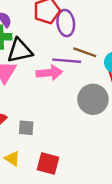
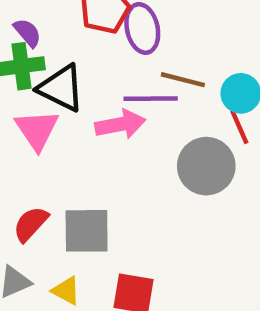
black triangle: (20, 51) -> (61, 88), turned 44
gray square: (26, 128) -> (87, 231), size x1.6

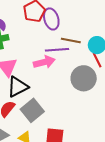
black triangle: (61, 88) -> (18, 87), moved, turned -50
gray square: (87, 231) -> (32, 110), turned -35

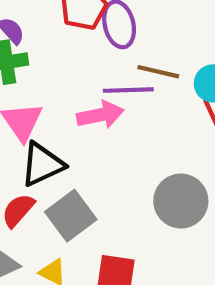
gray circle: (84, 78) -> (181, 201), moved

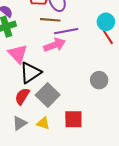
brown line: (158, 72) -> (50, 20), moved
gray circle: (181, 201) -> (99, 80), size x0.7

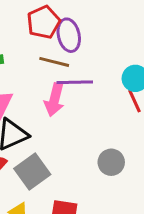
pink arrow: (55, 45) -> (54, 100), turned 115

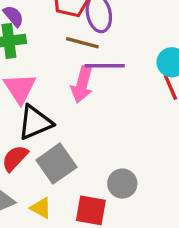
gray circle: (111, 162) -> (122, 184), moved

